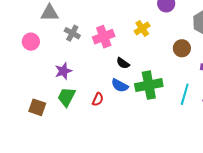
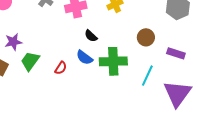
brown circle: (182, 48) -> (146, 37), moved
purple star: (63, 71) -> (13, 42), moved

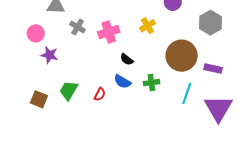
brown circle: (146, 37) -> (182, 56), size x1.8
purple star: (13, 42) -> (49, 55), moved, turned 30
green cross: (113, 61) -> (151, 83), size x0.6

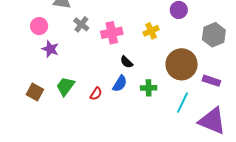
blue semicircle: (122, 82) -> (120, 84), turned -96
purple triangle: (218, 108) -> (212, 121), turned -44

